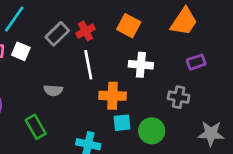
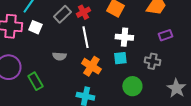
orange cross: (113, 96) -> (91, 66), moved, turned 30
cyan square: (122, 123) -> (120, 58), moved
green rectangle: (36, 127) -> (35, 81), moved
gray star: (211, 133) -> (176, 88), turned 30

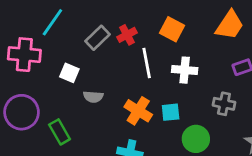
white square: (35, 27) -> (69, 73), moved
white line: (85, 37) -> (147, 63), moved
cyan square: (120, 58) -> (171, 112), moved

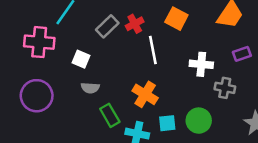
white cross: (185, 70) -> (201, 64), moved
gray semicircle: (93, 97) -> (90, 88), moved
cyan square: (171, 112) -> (167, 123), moved
green rectangle: (60, 132) -> (110, 115), moved

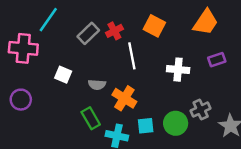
white square: (81, 59) -> (63, 75), moved
gray semicircle: (90, 88) -> (97, 85), moved
gray cross: (225, 88) -> (201, 110), moved, turned -36
purple circle: (37, 96) -> (21, 100), size x0.7

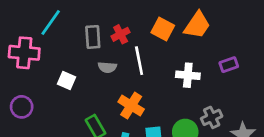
orange trapezoid: (206, 22) -> (197, 25), moved
gray rectangle: (88, 33) -> (93, 37), turned -50
gray semicircle: (97, 85) -> (107, 67), moved

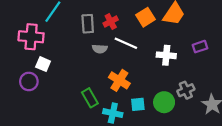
orange square: (163, 29) -> (146, 17), turned 30
white line: (139, 61) -> (126, 43), turned -55
white square: (66, 80) -> (43, 64), moved

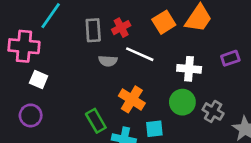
purple circle: (29, 81) -> (31, 115), moved
gray cross: (186, 90) -> (213, 111), turned -35
green circle: (164, 102) -> (182, 102), moved

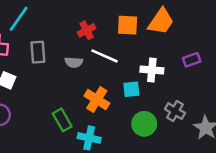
orange square: (164, 22) -> (128, 25), turned 35
gray rectangle: (93, 30) -> (38, 52), moved
green circle: (182, 102) -> (144, 124), moved
cyan square: (154, 129) -> (131, 89), moved

